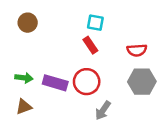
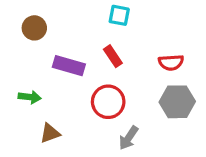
cyan square: (95, 23) -> (119, 15), moved
purple rectangle: (55, 83) -> (69, 66), moved
brown triangle: (24, 107) -> (50, 133), moved

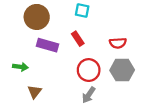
brown circle: (34, 28) -> (37, 17), moved, size x1.5
red circle: (108, 102) -> (89, 70), moved
brown triangle: (50, 133) -> (35, 92), turned -32

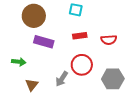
red rectangle: (78, 39) -> (80, 36), moved, turned -64
gray hexagon: (122, 70) -> (113, 79), moved
gray arrow: (89, 95) -> (62, 79), moved

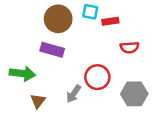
brown circle: (34, 16) -> (58, 19), moved
red rectangle: (80, 36) -> (110, 21), moved
green arrow: (19, 62) -> (22, 74), size x1.5

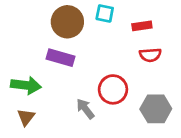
red rectangle: (110, 21) -> (142, 26), moved
gray arrow: (74, 94) -> (85, 109), turned 108
brown triangle: (38, 101) -> (26, 117), moved

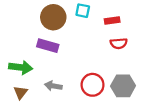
red circle: (113, 89) -> (93, 85), moved
gray arrow: (85, 109) -> (53, 86), moved, turned -42

